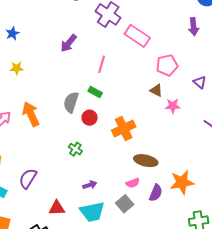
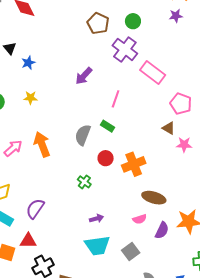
pink pentagon: (167, 65) -> (181, 104), turned 30
red circle: (90, 118) -> (106, 158), moved
gray square: (125, 204) -> (131, 251), moved
red triangle: (57, 208) -> (28, 241), moved

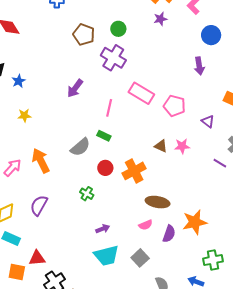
pink rectangle: (153, 73) -> (141, 93), moved
brown triangle: (169, 128) -> (161, 146), moved
gray semicircle: (83, 135) -> (80, 147), turned -145
purple semicircle: (35, 209) -> (39, 205), moved

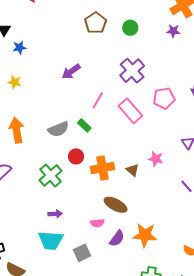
purple cross: (113, 58) -> (132, 71), moved
pink rectangle: (141, 93) -> (130, 111), moved
pink pentagon: (174, 106) -> (164, 98), moved, turned 30
brown triangle: (161, 146) -> (133, 170), moved
green cross: (87, 194) -> (50, 175), size x1.6

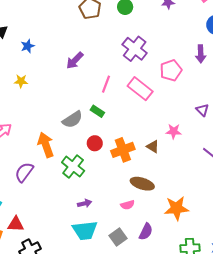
blue star: (19, 48) -> (28, 46), moved
orange arrow: (17, 130) -> (46, 145), moved
purple semicircle: (117, 238) -> (146, 232), moved

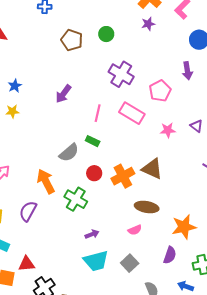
yellow star: (21, 81) -> (12, 111), moved
pink star: (174, 131) -> (168, 130), moved
brown triangle: (153, 147) -> (152, 169), size x1.6
purple semicircle: (146, 232) -> (170, 255), moved

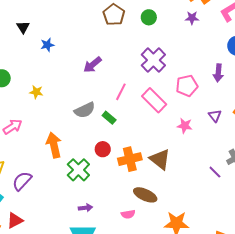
yellow star: (12, 111) -> (36, 92), moved
purple triangle: (196, 126) -> (215, 116), moved
gray semicircle: (69, 153) -> (85, 110), moved
purple semicircle: (28, 211) -> (22, 181), moved
red triangle: (27, 264) -> (15, 220), turned -36

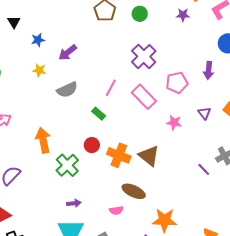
purple arrow: (93, 65) -> (68, 53), moved
yellow star: (36, 92) -> (39, 70), moved
gray semicircle: (85, 110) -> (67, 90), moved
orange cross: (130, 159) -> (119, 155), turned 35

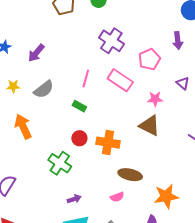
yellow star: (39, 70) -> (13, 86), moved
orange arrow: (43, 140) -> (23, 126), moved
brown triangle: (149, 156) -> (150, 126), moved

